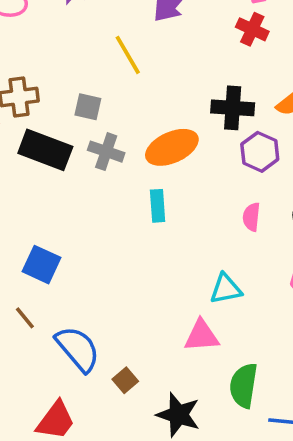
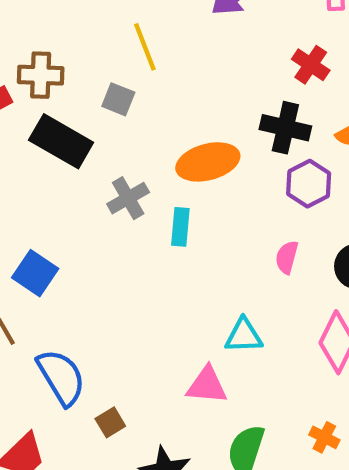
red cross: (252, 29) -> (311, 65), moved
yellow line: (128, 55) -> (145, 47), moved
gray cross: (106, 152) -> (128, 198), moved, turned 32

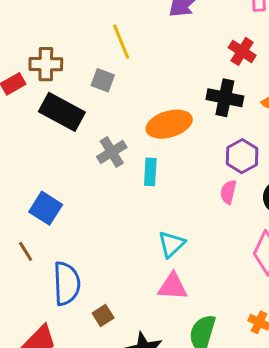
purple hexagon: (309, 184) -> (242, 156), moved
cyan triangle: (244, 336) -> (171, 244), moved, turned -40
blue semicircle: (61, 377) -> (67, 283), turned 30

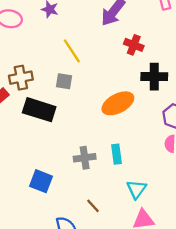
red cross: (242, 51) -> (134, 45), moved
gray cross: (112, 152) -> (85, 158), moved, turned 35
cyan rectangle: (150, 172) -> (117, 154), moved
brown line: (26, 251) -> (93, 206), moved

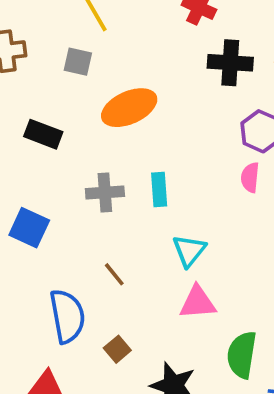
orange ellipse: (118, 103) -> (129, 108), moved
black rectangle: (39, 110) -> (43, 134), moved, size x0.7

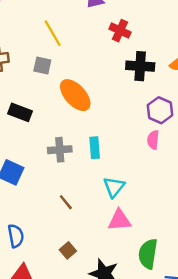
orange ellipse: (129, 108) -> (75, 95), turned 72
blue semicircle: (67, 316) -> (16, 236), moved, size x0.7

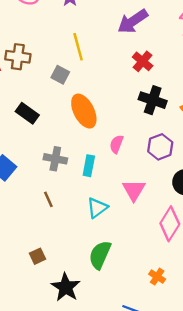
pink semicircle: (153, 140) -> (116, 144), moved
brown line: (66, 202) -> (48, 199), moved
pink triangle: (119, 220) -> (134, 190), moved, turned 50
green semicircle: (148, 254) -> (100, 255), moved

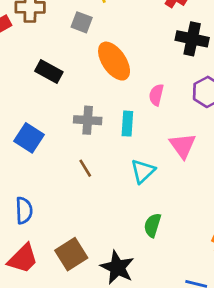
green semicircle: (100, 255) -> (152, 225), size x0.7
brown square: (38, 256) -> (71, 254), moved, size x1.6

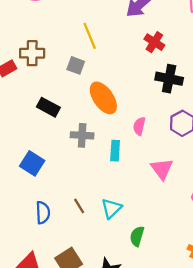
gray cross: (88, 120) -> (82, 135), moved
brown line: (85, 168) -> (79, 206), moved
cyan triangle: (143, 171) -> (111, 208), moved
blue semicircle: (24, 210) -> (43, 213), moved

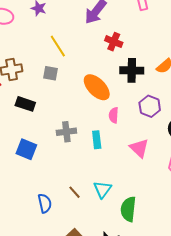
orange ellipse: (103, 98) -> (97, 87), moved
black rectangle: (48, 107) -> (25, 104), moved
blue square: (32, 163) -> (26, 149), moved
green semicircle: (137, 236) -> (128, 209), size x1.4

